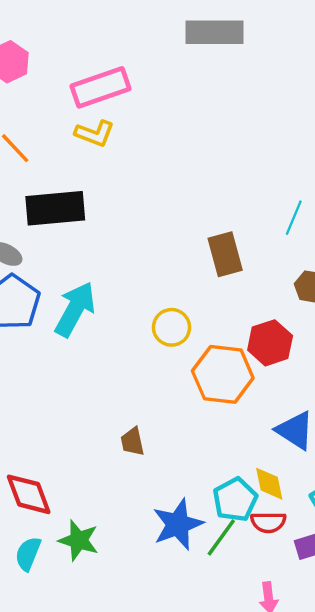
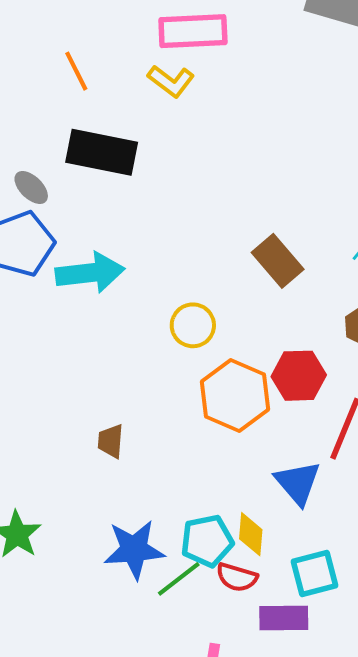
brown rectangle: (225, 254) -> (278, 261), turned -42
cyan arrow: (75, 309) -> (90, 273), turned 38

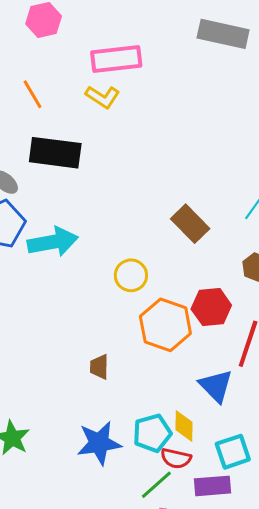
brown trapezoid: (111, 441) -> (99, 367), moved
green line: (179, 579) -> (156, 485), moved

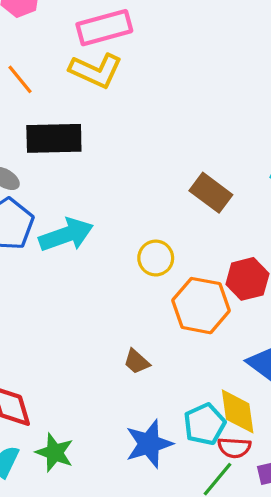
yellow L-shape: (103, 97) -> (96, 71), size x1.4
brown trapezoid: (99, 367) -> (137, 362), turned -40
yellow diamond: (184, 426) -> (238, 411), size x1.4

